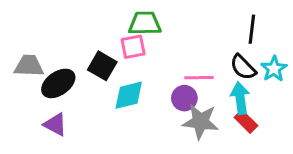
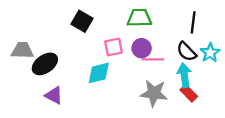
green trapezoid: (145, 23) -> (139, 18), moved
pink square: (133, 47) -> (113, 47), moved
black square: (102, 66) -> (82, 21), moved
purple circle: (184, 98) -> (142, 48), moved
purple triangle: (55, 124) -> (54, 95), moved

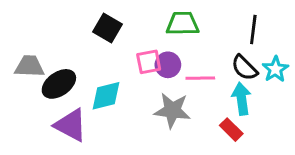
purple circle: (142, 48) -> (168, 65), moved
cyan diamond: (99, 73) -> (106, 96), moved
gray star: (154, 93) -> (172, 110), moved
red rectangle: (189, 93) -> (231, 130), moved
purple triangle: (54, 95) -> (71, 125), size x1.4

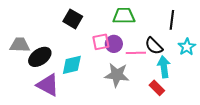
black semicircle: (244, 68) -> (154, 46), moved

